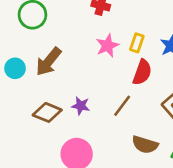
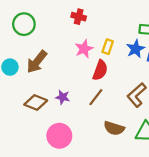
red semicircle: (142, 72) -> (100, 70), moved

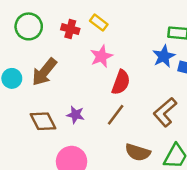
red cross: (79, 17) -> (70, 29), moved
yellow rectangle: (108, 47) -> (99, 23), moved, turned -72
brown diamond: (36, 102) -> (43, 121), turned 40

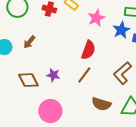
pink star: (101, 56) -> (96, 18), moved
brown arrow: (44, 72) -> (29, 42), size x0.6

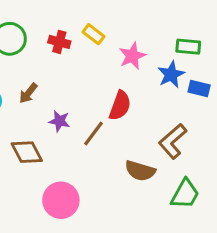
purple star: (53, 75) -> (59, 121), moved
brown line: (84, 75) -> (94, 133), moved
brown semicircle: (101, 104) -> (140, 171), moved

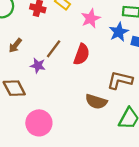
brown line: (94, 133) -> (54, 49), moved
brown L-shape: (173, 141) -> (120, 80), turned 55

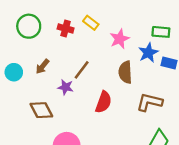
red semicircle: (82, 54) -> (103, 102), moved
brown semicircle: (96, 102) -> (125, 72), moved, turned 70

